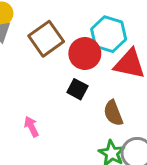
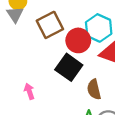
black square: (77, 89) -> (69, 67), size x1.6

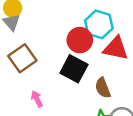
brown square: (50, 25) -> (22, 58), moved

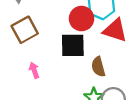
black square: (74, 69) -> (73, 45), turned -35

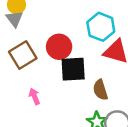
red circle: (82, 19) -> (59, 47), moved

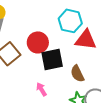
pink arrow: (34, 96) -> (41, 89), moved

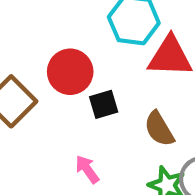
black square: (52, 59) -> (104, 104), size x0.6

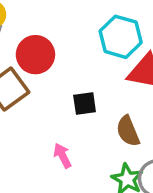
red circle: (70, 72) -> (35, 55), moved

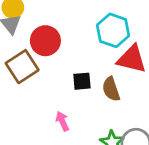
brown semicircle: (128, 131) -> (111, 89), moved

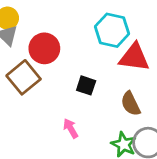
black square: (82, 81) -> (86, 85), turned 30
brown semicircle: (111, 89) -> (131, 104), moved

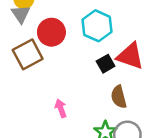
cyan hexagon: (112, 30) -> (97, 26), moved
black square: (86, 85) -> (106, 64), moved, turned 30

